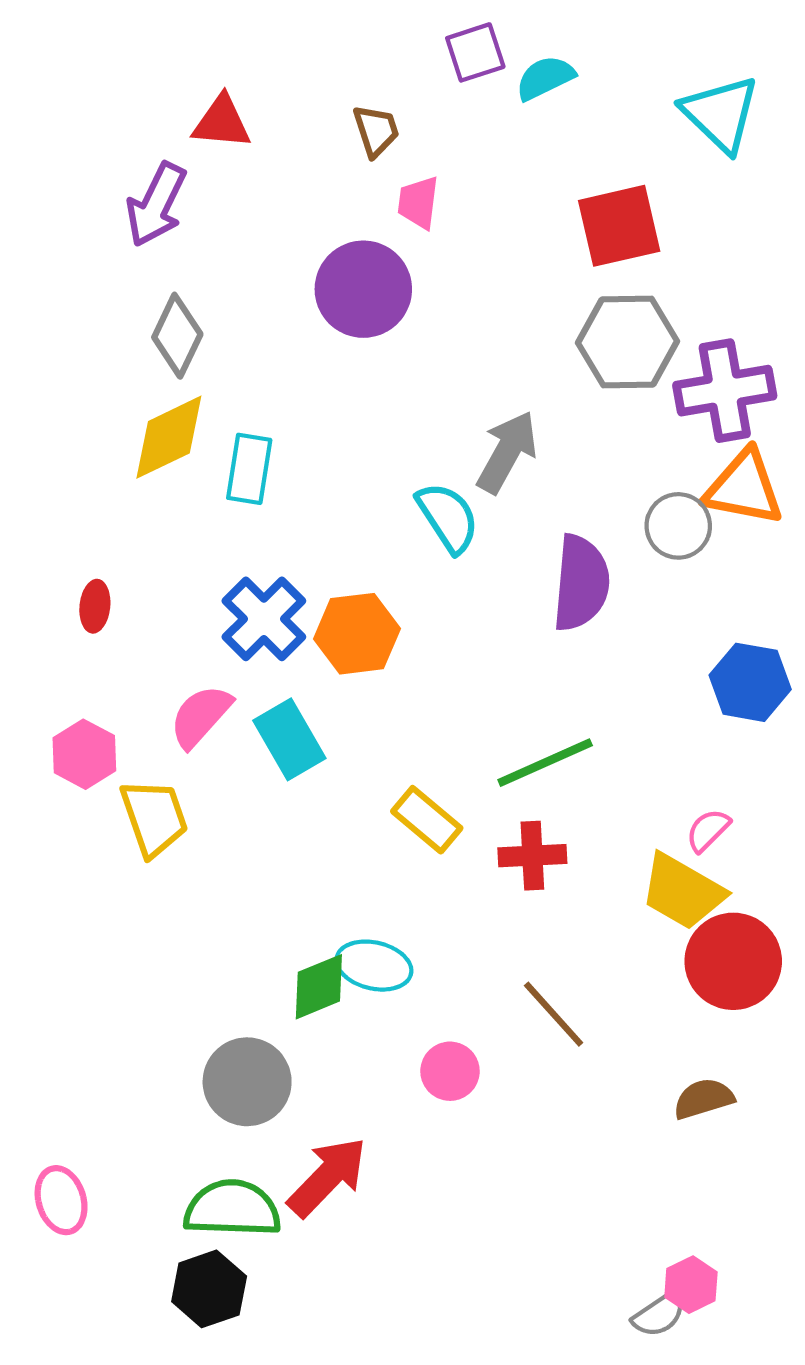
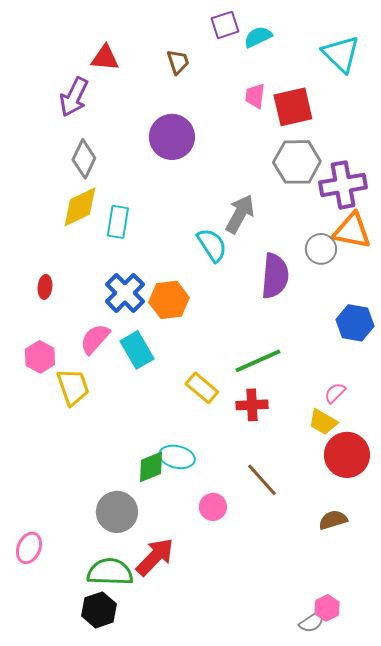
pink trapezoid: (418, 203) -> (255, 96), moved
yellow trapezoid: (682, 892) -> (323, 422), size x0.7
pink ellipse: (61, 1200) -> (29, 548), moved, turned 40

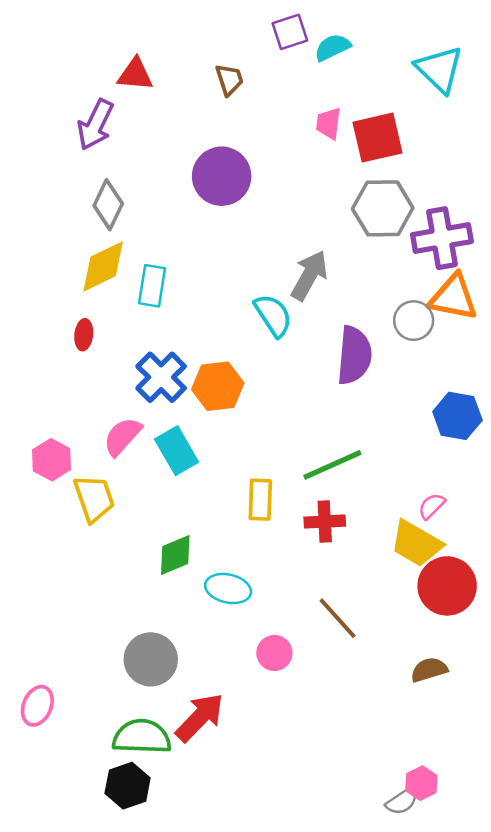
red ellipse: (45, 287) -> (84, 335), moved
yellow rectangle: (202, 388) -> (260, 500), turned 52
yellow trapezoid: (323, 422) -> (416, 543), size x1.4
green diamond: (151, 467) -> (175, 555), moved

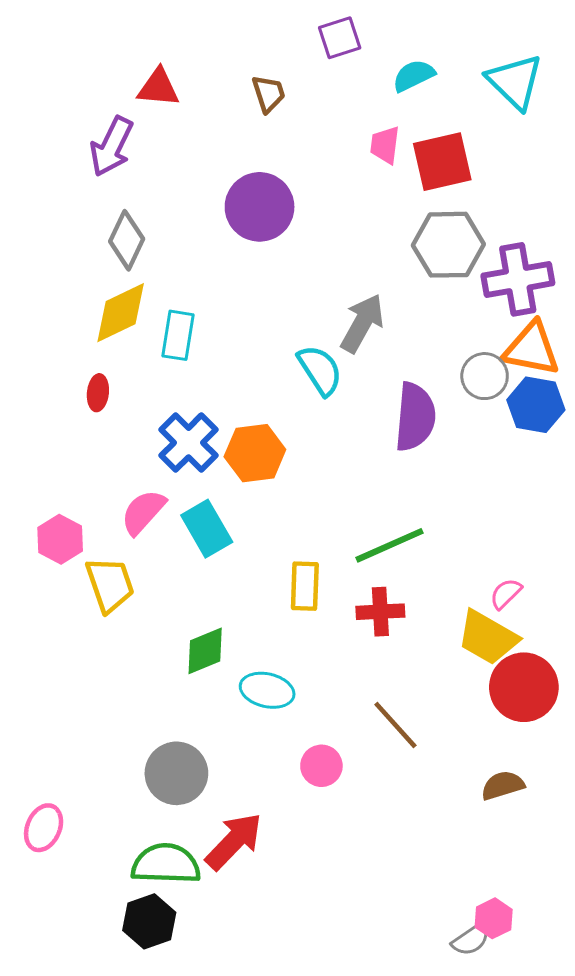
cyan semicircle: (332, 47) -> (414, 76), moved
blue hexagon: (457, 416) -> (536, 405), moved

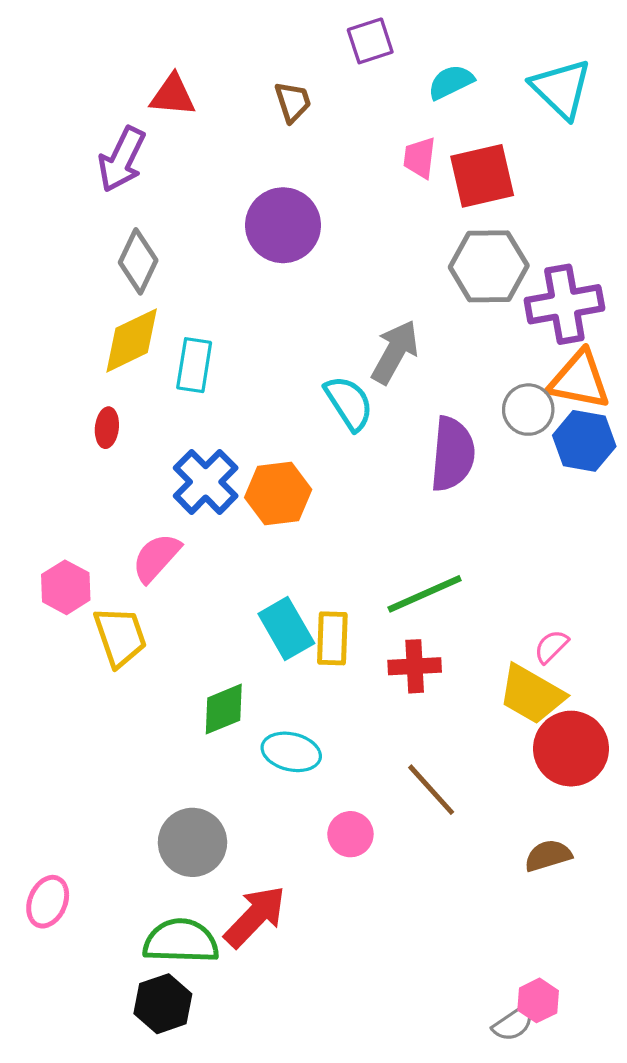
cyan rectangle: (207, 529) -> (286, 628), moved

